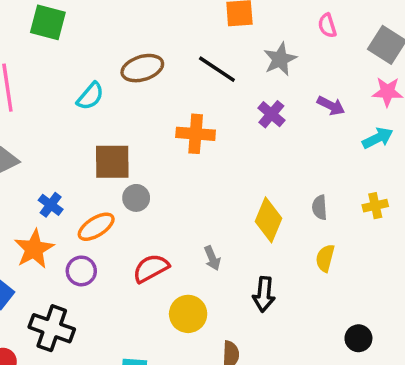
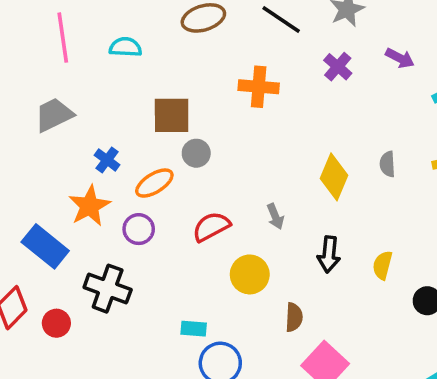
cyan semicircle: (90, 96) -> (125, 47), moved, turned -128
yellow semicircle: (325, 258) -> (383, 265), moved

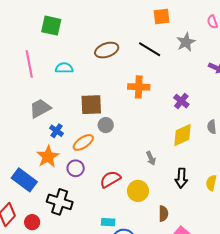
purple cross: (338, 67) -> (181, 101), moved
gray trapezoid: (54, 115) -> (40, 108), moved
yellow diamond: (334, 177) -> (182, 135), turned 45
red semicircle: (211, 227) -> (110, 179), moved

